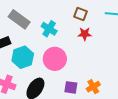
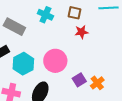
cyan cross: (49, 29) -> (45, 15), moved
purple square: (71, 87) -> (79, 80), moved, turned -32

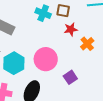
cyan cross: (45, 15) -> (43, 13), moved
orange cross: (97, 83) -> (87, 44), moved

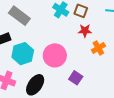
purple square: (70, 77) -> (76, 78), turned -32

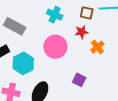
brown square: (81, 11) -> (87, 13), moved
pink circle: (55, 55) -> (55, 47), moved

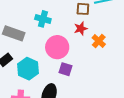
cyan cross: (55, 15) -> (43, 19), moved
purple square: (79, 80) -> (65, 69), moved

